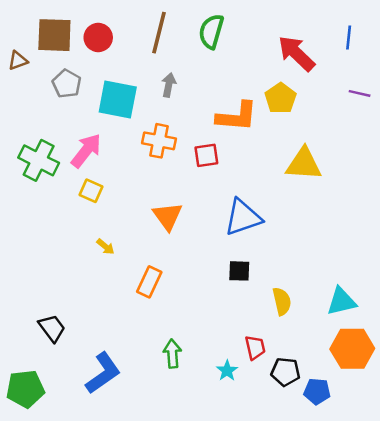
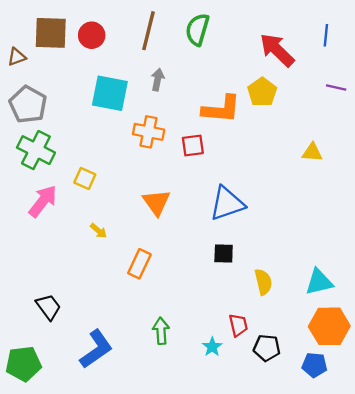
gray pentagon: (67, 84) -> (28, 105), moved, size x1.4
pink arrow: (86, 151) -> (43, 201), moved
yellow triangle: (304, 164) -> (312, 152), moved, size x0.6
blue pentagon: (317, 391) -> (315, 365), moved

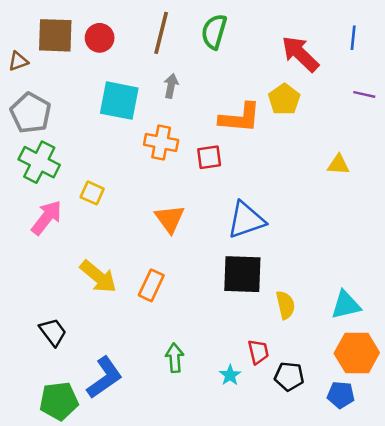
yellow arrow: (98, 231) -> (98, 277), moved, size x2.0
black square: (224, 254) -> (242, 274), size x1.8
green pentagon: (23, 364) -> (59, 401), moved

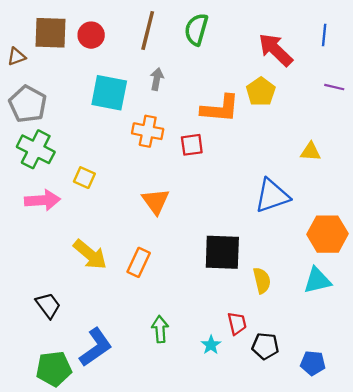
pink arrow: (47, 218) -> (42, 200), turned 48
blue triangle: (246, 220) -> (272, 196), moved
orange hexagon: (357, 353) -> (327, 234), moved

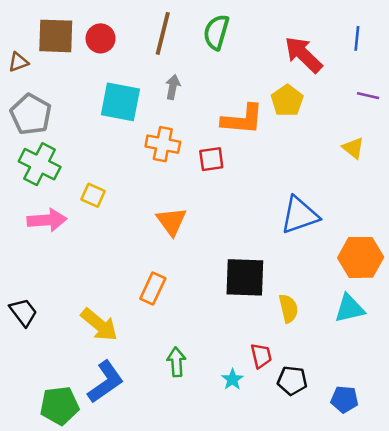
yellow triangle: (311, 152) -> (353, 148), moved, turned 35
yellow arrow: (90, 254) -> (99, 325), moved
black trapezoid: (48, 305) -> (23, 312), moved

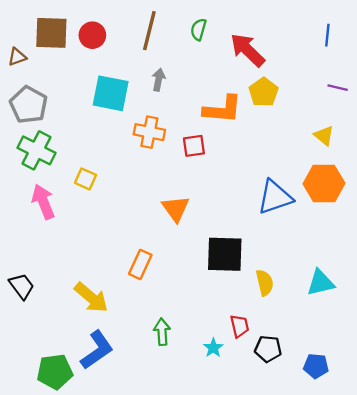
green semicircle: (216, 32) -> (198, 29), size x0.7
red arrow: (303, 55) -> (248, 50), moved
pink arrow: (47, 220) -> (43, 202), turned -108
orange triangle: (171, 221) -> (176, 209), moved
orange hexagon: (361, 257) -> (324, 183), moved

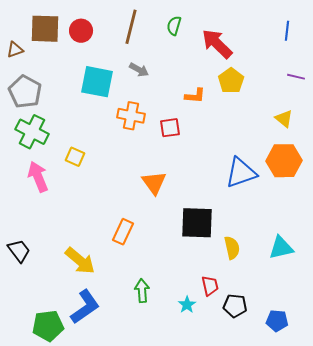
gray arrow: (159, 80) -> (139, 70), turned 108
orange L-shape: (222, 109) -> (195, 96), size x0.6

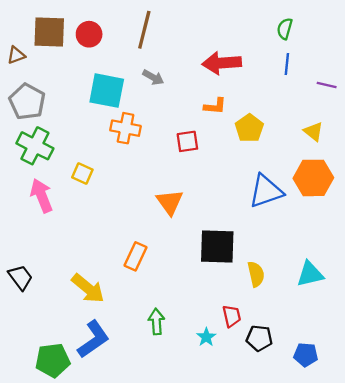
green semicircle: (174, 26) -> (285, 29), moved
blue line: (287, 31) -> (287, 64), moved
red arrow: (217, 44) -> (222, 63), moved, turned -48
yellow pentagon: (231, 81) -> (249, 128), moved
orange cross: (131, 116) -> (126, 128), moved

